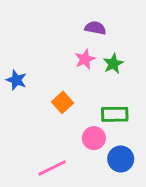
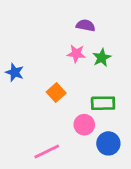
pink star: (85, 59) -> (76, 54), turned 30

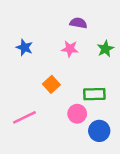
green star: (102, 58) -> (105, 49), moved
blue star: (15, 72) -> (24, 48), moved
pink line: (47, 151) -> (24, 117), moved

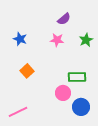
purple semicircle: (78, 23) -> (64, 19), turned 128
orange square: (51, 84) -> (27, 71), moved
pink line: (24, 117) -> (18, 112), moved

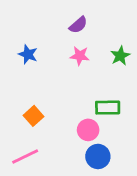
purple semicircle: (64, 19) -> (78, 25), moved
orange square: (27, 71) -> (34, 116), moved
blue circle: (81, 107) -> (98, 156), moved

